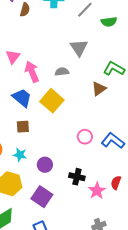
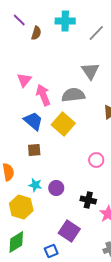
gray semicircle: (62, 72) -> (73, 95), size x1.6
cyan star: (20, 155) -> (35, 185), moved
purple square: (42, 197) -> (69, 231), moved

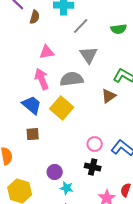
gray line: (96, 33) -> (81, 26), moved
pink triangle: (24, 80) -> (47, 52), moved, turned 42
cyan star: (35, 185) -> (67, 188), moved
black cross: (88, 200) -> (93, 167), moved

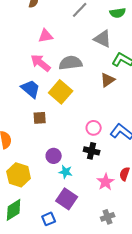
gray triangle: (89, 55) -> (103, 39), moved, turned -30
pink arrow: (42, 79) -> (41, 63), turned -30
brown square: (33, 134) -> (40, 118), moved

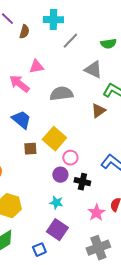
pink arrow: (41, 63) -> (19, 84), moved
yellow square: (61, 92) -> (54, 139), moved
pink circle: (94, 128) -> (70, 158), moved
purple circle: (54, 156) -> (60, 175), moved
gray cross: (108, 217) -> (98, 248), size x1.6

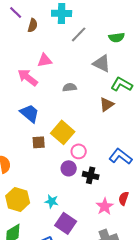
gray semicircle: (61, 94) -> (70, 87), size x0.6
cyan star: (56, 203) -> (52, 201), moved

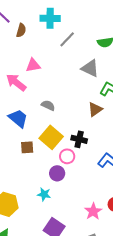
gray semicircle: (70, 87) -> (48, 105), moved, turned 32
black cross: (91, 175) -> (79, 139), moved
cyan star: (52, 201) -> (44, 194), moved

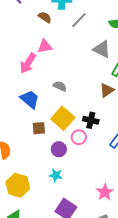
brown semicircle: (21, 30) -> (45, 17), moved, turned -72
pink arrow: (16, 82) -> (28, 63), turned -95
purple circle: (57, 173) -> (59, 149), moved

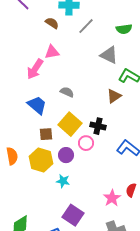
yellow hexagon: (18, 185) -> (41, 160), moved

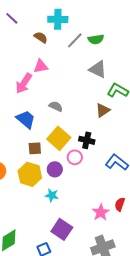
green semicircle: (124, 29) -> (96, 39), moved

